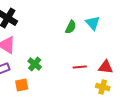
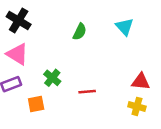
green semicircle: (71, 27) -> (80, 32), moved
red line: (80, 67) -> (87, 92), moved

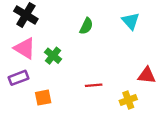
green cross: (52, 78) -> (53, 56), moved
yellow cross: (137, 106) -> (128, 100), moved, turned -35

